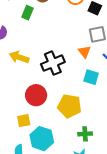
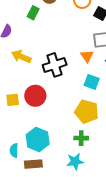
yellow pentagon: (70, 106) -> (87, 112), moved
yellow square: (24, 121) -> (13, 100), moved

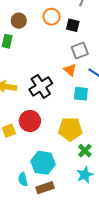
yellow pentagon: (87, 112) -> (70, 129), moved
green cross: (81, 138) -> (85, 151), turned -32

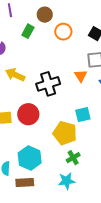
orange circle: (52, 17) -> (63, 32), moved
cyan square: (81, 94) -> (83, 115), moved, turned -35

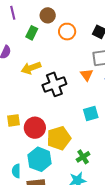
yellow arrow: (15, 75) -> (31, 68), moved, turned -42
red circle: (28, 114) -> (35, 128), moved
yellow pentagon: (65, 133) -> (59, 138), moved, turned -30

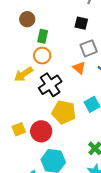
orange circle: (67, 32) -> (42, 56), moved
green rectangle: (32, 33) -> (43, 36), moved
yellow pentagon: (59, 138) -> (64, 112), moved, turned -30

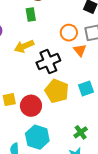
green rectangle: (43, 36) -> (31, 15), moved, turned -32
orange circle: (42, 56) -> (69, 33), moved

